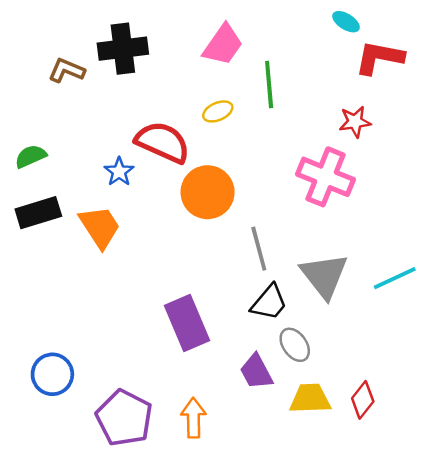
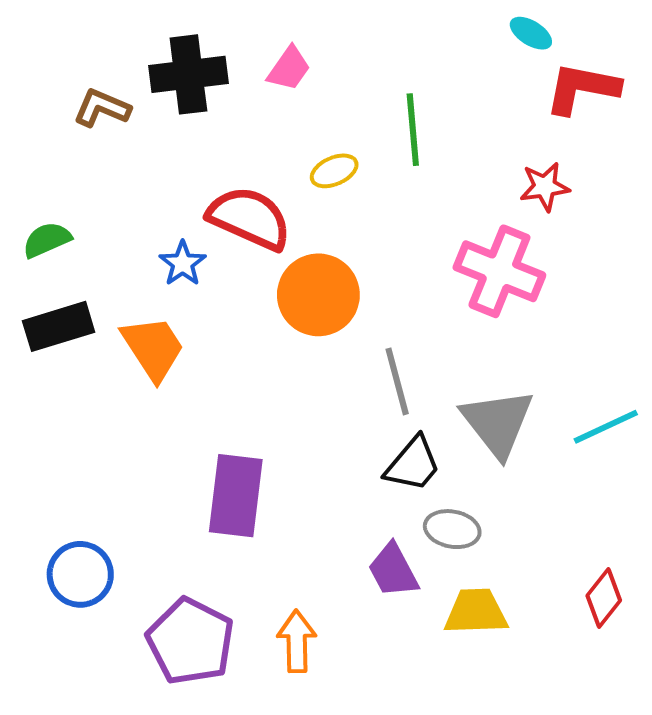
pink trapezoid: (223, 45) -> (289, 69), moved, size x0.7
purple rectangle: (187, 323) -> (236, 496), moved, turned 30
gray ellipse: (295, 345) -> (452, 529), turned -44
red diamond: (363, 400) -> (604, 598), moved

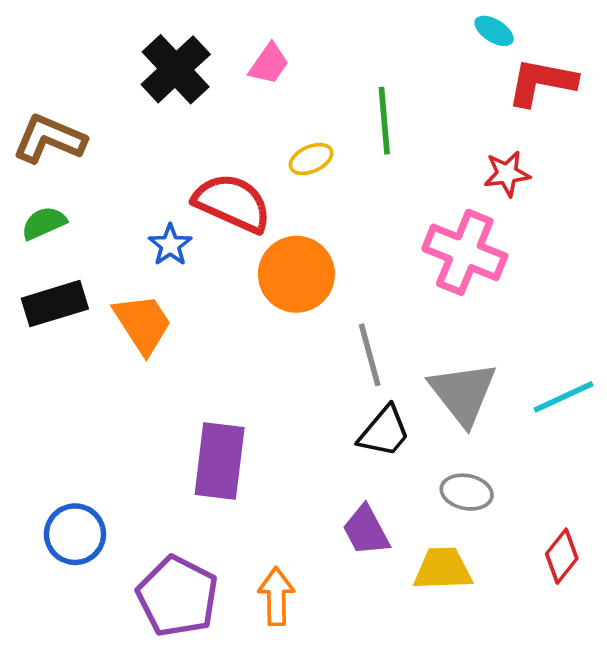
black cross: (188, 74) -> (176, 69), turned -36
brown L-shape: (102, 108) -> (49, 139), moved, size x1.4
gray ellipse: (452, 529) -> (467, 492), moved

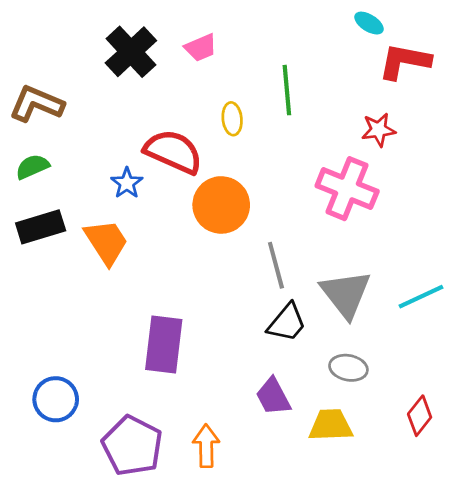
pink trapezoid: (269, 64) -> (201, 48), turned 32
yellow ellipse: (311, 159) -> (232, 119), turned -72

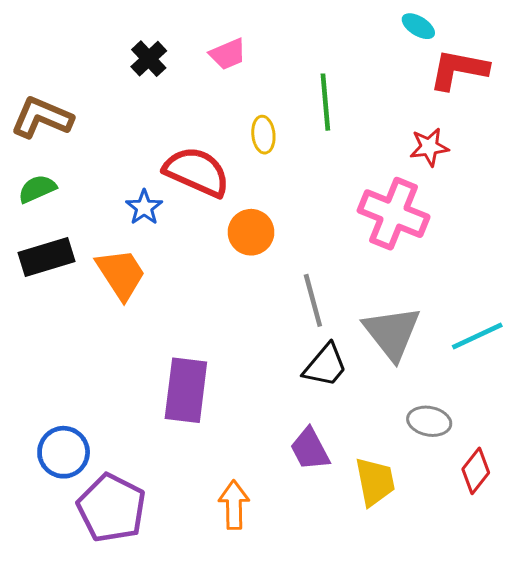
black cross: (131, 52) -> (149, 59), size x0.6
orange circle: (221, 205) -> (251, 232), size x0.7
gray ellipse: (348, 368) -> (429, 421), moved
yellow trapezoid: (331, 425) -> (375, 482), turned 81
purple pentagon: (132, 446) -> (112, 508), moved

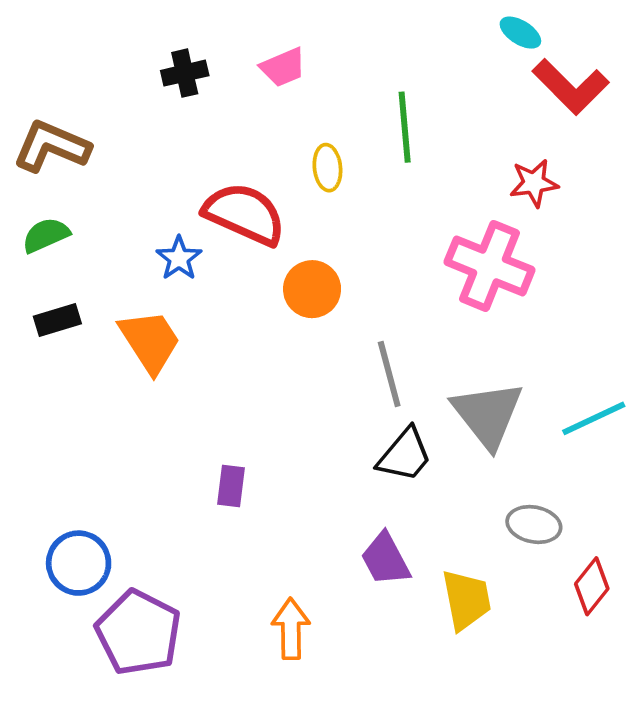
black cross: (149, 59) -> (185, 73), turned 30
red L-shape: (459, 70) -> (571, 87), turned -146
black rectangle: (46, 257) -> (57, 320), size x0.7
purple rectangle: (186, 390) -> (231, 486), size x0.5

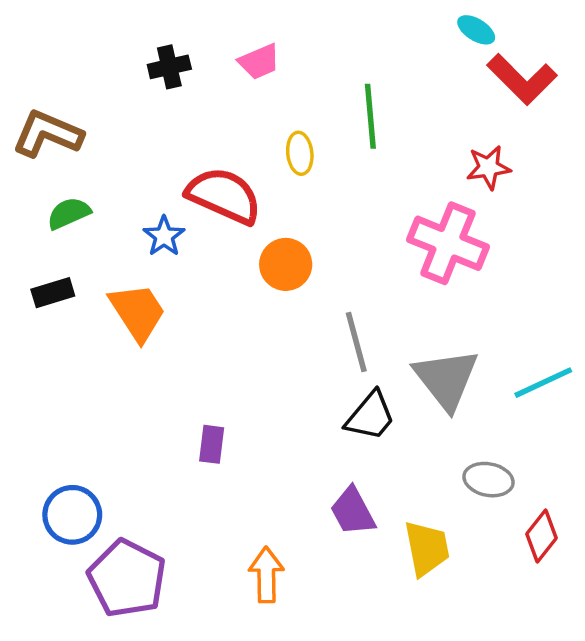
green semicircle: (46, 235) -> (69, 213), moved

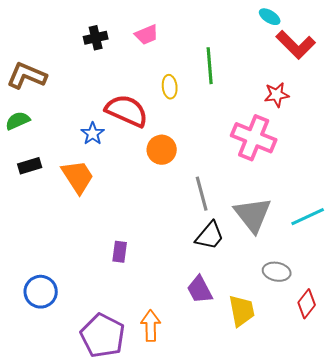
green semicircle: (69, 213) -> (18, 121), moved
purple pentagon: (127, 578) -> (103, 336), moved

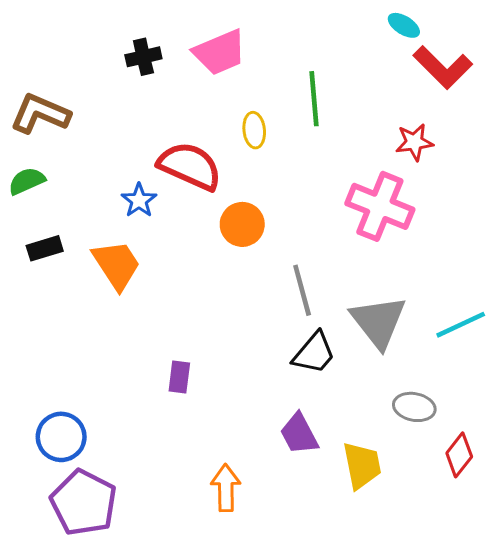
pink trapezoid: (147, 35) -> (220, 52), size x1.5
purple pentagon: (103, 336) -> (84, 503), moved

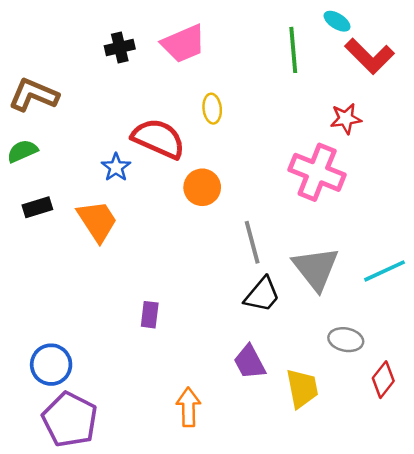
green line: (314, 99) -> (293, 50), moved

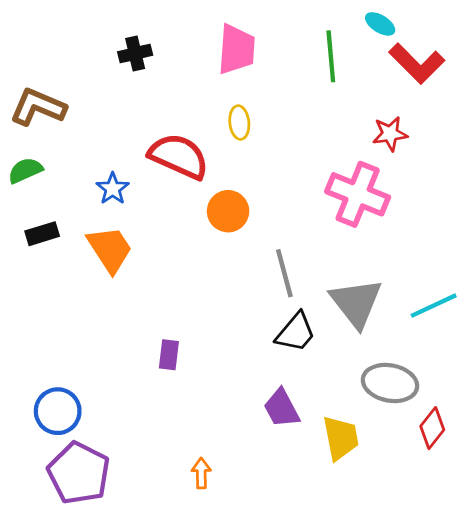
pink trapezoid: (183, 44) -> (236, 49), moved, turned -63
blue star: (116, 167) -> (113, 189), moved
gray ellipse: (346, 340) -> (390, 383), size x1.4
orange arrow: (188, 407) -> (201, 473), moved, size x0.7

